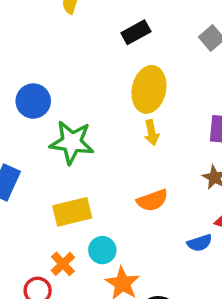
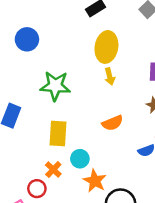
blue circle: (33, 101) -> (27, 39), moved
yellow rectangle: (72, 212) -> (58, 134), turned -70

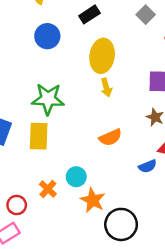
blue circle: (27, 39) -> (47, 36), moved
yellow rectangle: (58, 134) -> (39, 136), moved
red circle: (37, 189) -> (17, 205), moved

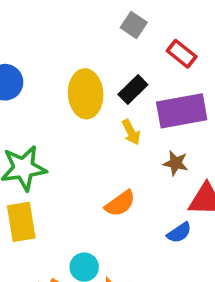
black rectangle: (89, 14) -> (133, 90), moved
yellow arrow: (106, 88) -> (131, 132), moved

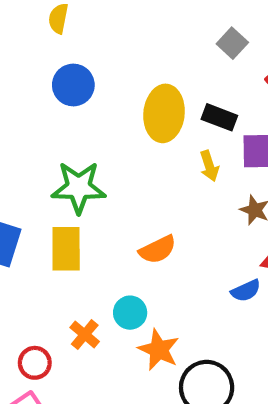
black rectangle: (133, 90) -> (219, 117), turned 56
orange semicircle: (120, 203) -> (158, 250), moved

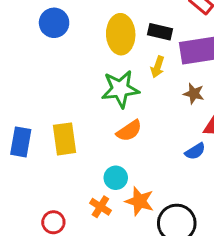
yellow arrow: (209, 166) -> (158, 67), turned 45
green star: (79, 187) -> (120, 89), moved
orange cross: (85, 335) -> (100, 207), moved

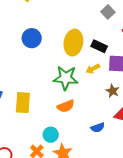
blue circle: (54, 23) -> (32, 38), moved
yellow arrow: (158, 67) -> (93, 69), turned 32
blue semicircle: (195, 151) -> (98, 128), moved

